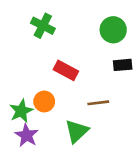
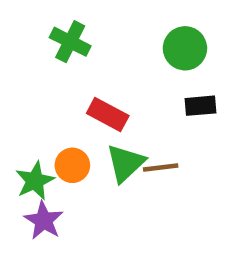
green triangle: (77, 131) -> (125, 163), moved

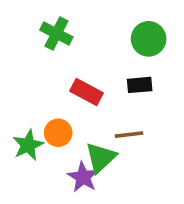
black rectangle: (200, 106) -> (140, 85), moved
green triangle: (125, 163) -> (101, 158), moved
purple star: (44, 221) -> (83, 177), moved

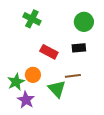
green triangle: (101, 158) -> (57, 89), turned -30
purple star: (83, 177) -> (26, 100), moved

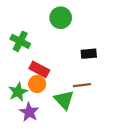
green cross: (32, 19) -> (20, 41), moved
green circle: (84, 22) -> (61, 18), moved
red rectangle: (49, 52) -> (39, 69), moved

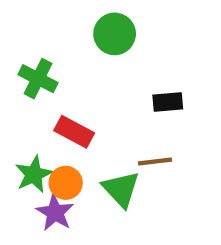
orange circle: (37, 84) -> (66, 183), moved

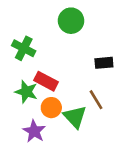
brown line: (155, 162) -> (96, 100), turned 66
green star: (34, 174) -> (26, 92), moved, turned -30
orange circle: (66, 183) -> (51, 108), moved

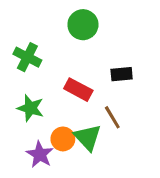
red rectangle: (46, 81) -> (78, 90), moved
orange circle: (51, 108) -> (63, 139), moved

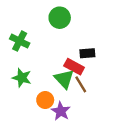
red rectangle: (78, 90) -> (74, 67), moved
green triangle: (88, 137) -> (64, 79), moved
purple star: (40, 154) -> (61, 111), moved

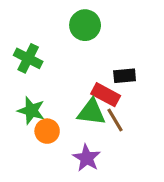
green triangle: (64, 79) -> (91, 112), turned -40
orange circle: (45, 100) -> (47, 131), moved

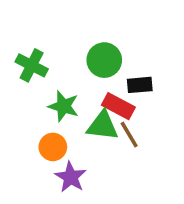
green circle: (85, 25) -> (104, 60), moved
green star: (31, 111) -> (63, 106), moved
purple star: (87, 158) -> (71, 177), moved

